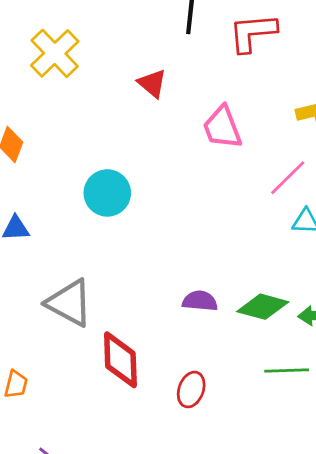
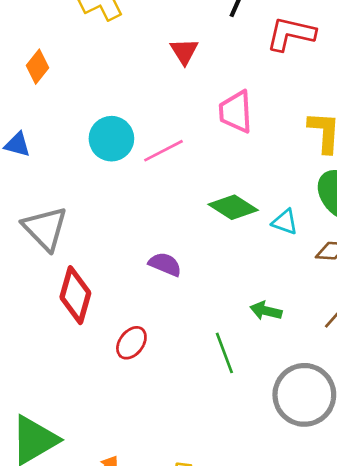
pink line: (288, 178) -> (164, 151), moved
green diamond: (263, 307) -> (233, 207), moved
green line: (287, 371) -> (224, 353), turned 54

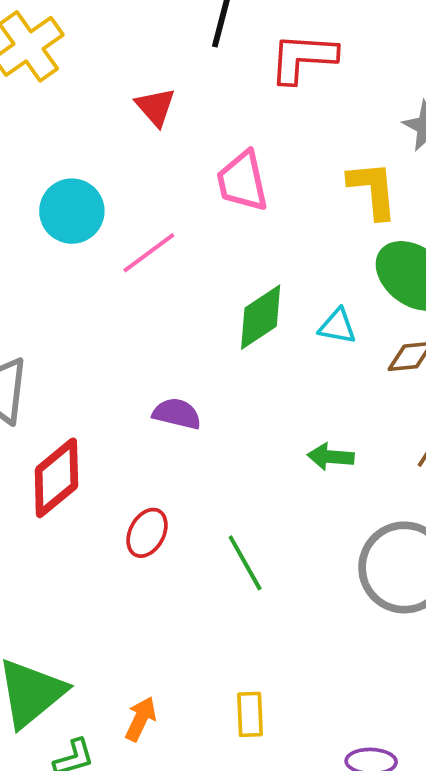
cyan circle: (111, 139) -> (72, 211), moved
green diamond: (233, 207) -> (261, 317), turned -57
red diamond: (75, 295) -> (56, 478), turned 44
green line: (224, 353) -> (245, 563), moved

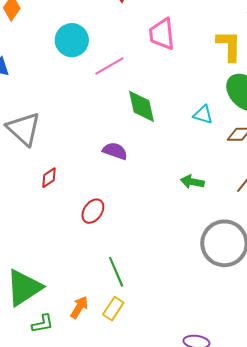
green diamond: (261, 317) -> (142, 106), moved, turned -75
red diamond: (56, 478) -> (49, 178), size x0.5
green line: (245, 563) -> (116, 272), moved
yellow rectangle: (250, 714) -> (113, 309), moved, turned 30

